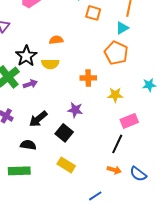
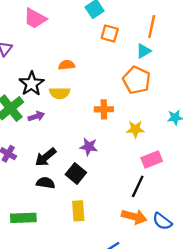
black semicircle: (28, 145) -> (46, 183), moved
yellow rectangle: (66, 165) -> (78, 211), turned 54
orange arrow: (114, 170) -> (134, 217), size x1.5

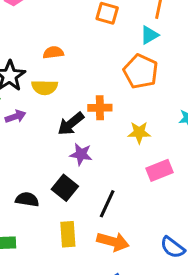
black arrow: (46, 157) -> (71, 124), moved
black line: (138, 186) -> (107, 204), moved
orange arrow: (134, 217) -> (113, 242), moved

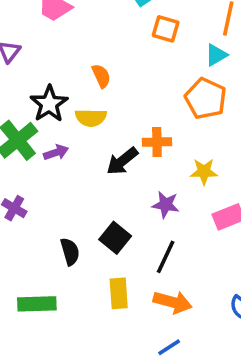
orange semicircle: (53, 52) -> (101, 76), turned 72
purple star: (81, 154) -> (166, 205), moved
black semicircle: (27, 199) -> (70, 252), turned 65

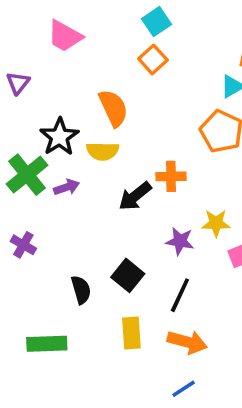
orange square: (166, 29) -> (153, 59), moved, turned 32
orange semicircle: (101, 76) -> (113, 108), size x1.5
yellow star: (204, 172) -> (216, 223), moved

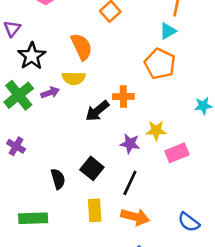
black star: (59, 137) -> (32, 56), moved
purple arrow: (67, 187) -> (50, 93), moved

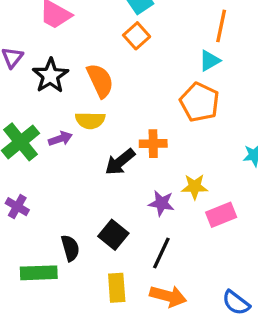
black star: (32, 56) -> (50, 76), moved
green rectangle: (33, 218) -> (39, 273), moved

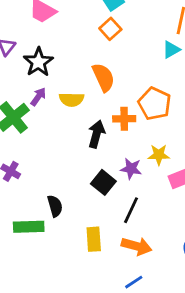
orange semicircle: (100, 81) -> (103, 77), moved
orange pentagon: (200, 102) -> (155, 104), moved
purple arrow: (60, 139) -> (38, 97), moved, turned -36
black arrow: (120, 162) -> (96, 134), turned 144
black square: (113, 235) -> (103, 182), moved

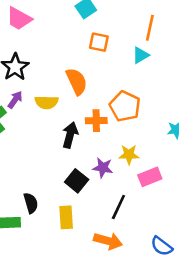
orange square: (110, 29) -> (99, 42), moved, turned -36
black line: (131, 210) -> (118, 207), moved
yellow rectangle: (94, 239) -> (66, 217), moved

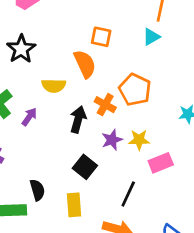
orange square: (99, 42) -> (101, 37), moved
purple arrow: (15, 100) -> (29, 117), moved
orange cross: (96, 121) -> (105, 105), turned 30
purple star: (103, 168) -> (112, 140), moved, turned -30

